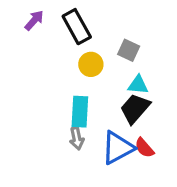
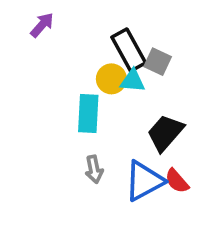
black rectangle: (77, 27) -> (129, 50), moved
cyan triangle: (138, 85) -> (133, 81), moved
cyan rectangle: (80, 112) -> (88, 114), moved

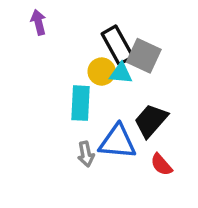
purple arrow: (42, 25) -> (38, 22), turned -55
gray square: (158, 62) -> (144, 56), size x1.4
blue triangle: (144, 181) -> (117, 142), moved, turned 33

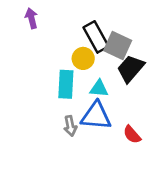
cyan triangle: (121, 73) -> (99, 89), moved
black trapezoid: (151, 121) -> (131, 68), moved

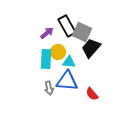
purple arrow: (31, 18) -> (47, 33), moved, turned 64
yellow circle: (83, 58) -> (58, 52), moved

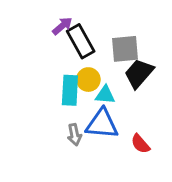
black rectangle: (67, 26) -> (81, 41), moved
gray square: (82, 32) -> (125, 49), turned -30
purple arrow: (47, 33) -> (62, 26), moved

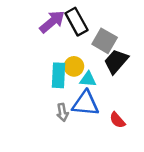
purple arrow: (62, 26) -> (52, 22), size x1.5
black rectangle: (81, 41) -> (76, 22), moved
gray square: (125, 49) -> (105, 41), turned 35

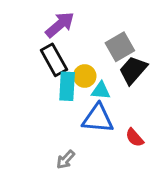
black rectangle: (76, 22) -> (54, 60), moved
gray square: (105, 41) -> (120, 47), turned 30
gray arrow: (62, 112) -> (66, 160), moved, turned 54

